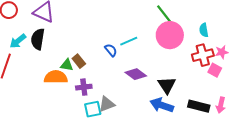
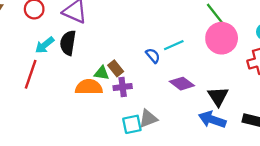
purple cross: (84, 87) -> (123, 87), moved

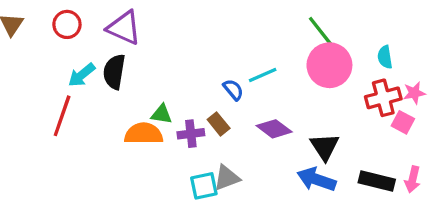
brown rectangle: (116, 68) -> (219, 124), moved

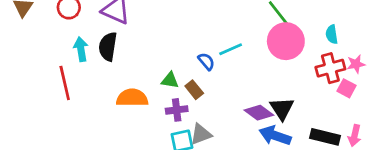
cyan arrow: (82, 75) -> (81, 49), turned 120
green triangle: (162, 114) -> (170, 80), moved
red line: (62, 116) -> (65, 83), turned -32
purple diamond: (274, 129) -> (259, 113), moved
purple cross: (191, 134) -> (177, 110), moved

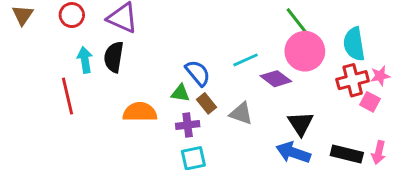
cyan semicircle: (332, 34) -> (354, 44), size x1.6
blue semicircle: (206, 61) -> (198, 73), moved, size x1.4
purple diamond: (259, 113) -> (276, 79), moved
gray triangle: (201, 134) -> (241, 113), moved, turned 40

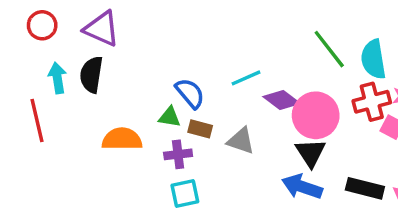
green line: (299, 24) -> (329, 49), moved
pink circle: (305, 51) -> (316, 115), moved
brown rectangle: (206, 103) -> (200, 129), turned -36

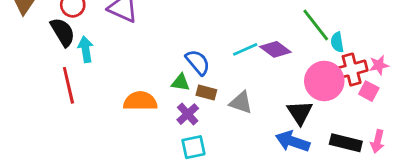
cyan semicircle: (373, 59) -> (337, 42), moved, size x0.6
black semicircle: (91, 75) -> (63, 32), moved, turned 140
purple diamond: (282, 100) -> (275, 49), moved
pink circle: (316, 115) -> (324, 81), moved
purple cross: (178, 154) -> (188, 114), turned -35

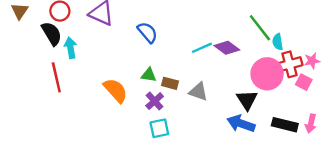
blue semicircle: (198, 62) -> (147, 32), moved
orange semicircle: (140, 101) -> (116, 90), turned 48

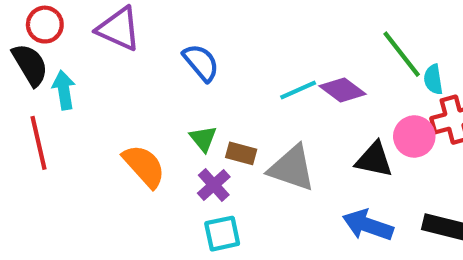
pink circle: (267, 74) -> (414, 136), size x0.7
green triangle: (149, 75) -> (203, 139), turned 42
gray triangle: (198, 92) -> (292, 168), size x1.4
black triangle: (247, 100) -> (374, 160), moved, turned -45

